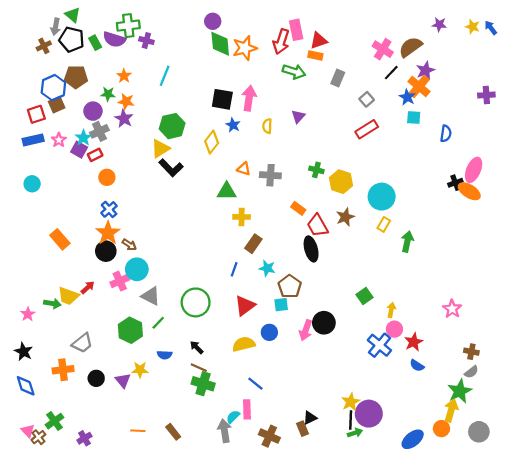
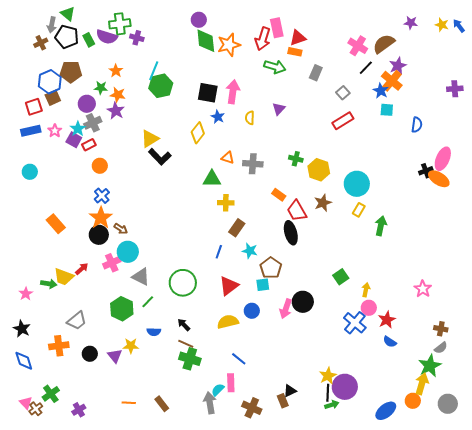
green hexagon: (172, 126) -> (161, 86), moved

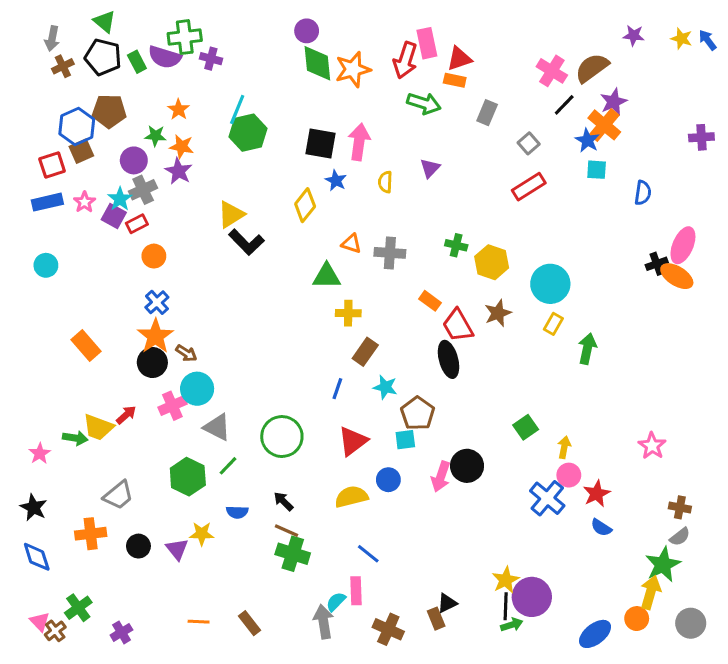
gray arrow: (52, 25) -> (52, 39), moved

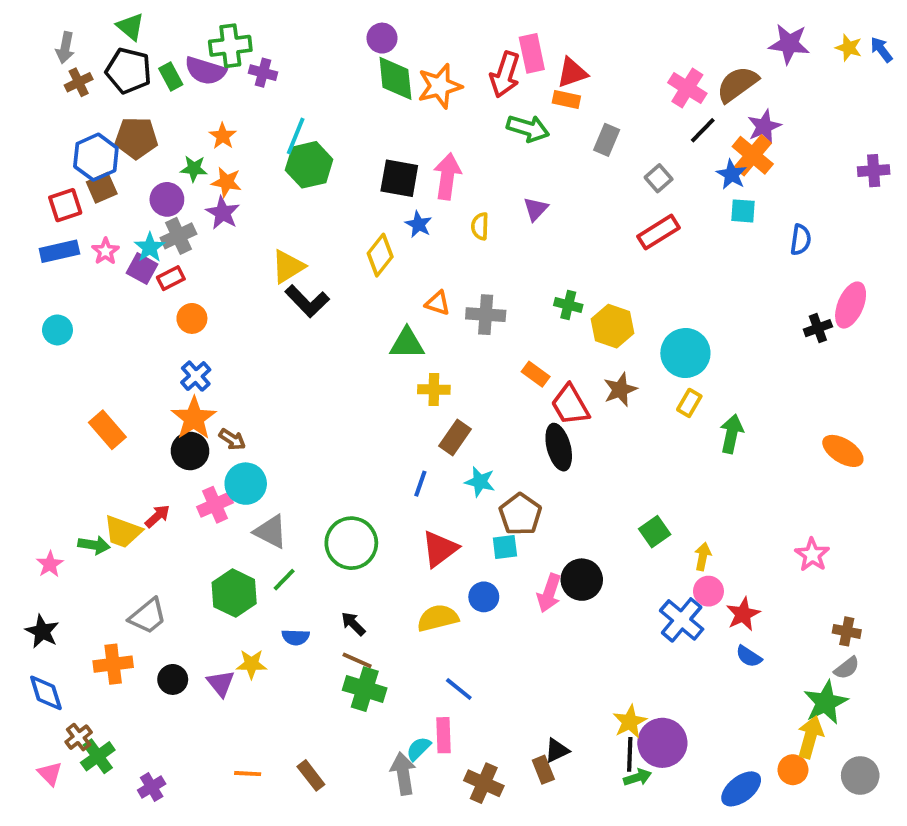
purple star: (634, 35) -> (789, 44), size x1.5
orange ellipse: (677, 276) -> (843, 451), moved
brown cross: (55, 631) -> (79, 737), moved

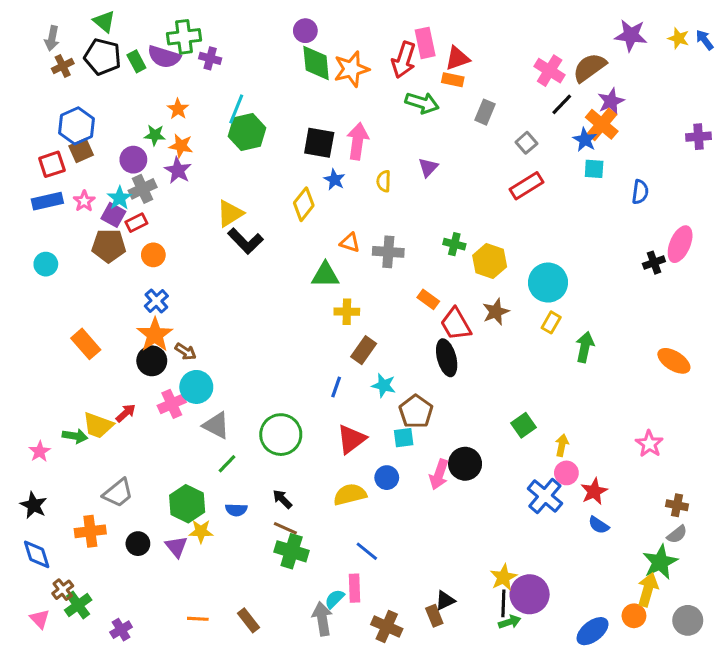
brown pentagon: (136, 138) -> (109, 246), moved
green hexagon: (234, 593) -> (187, 504), moved

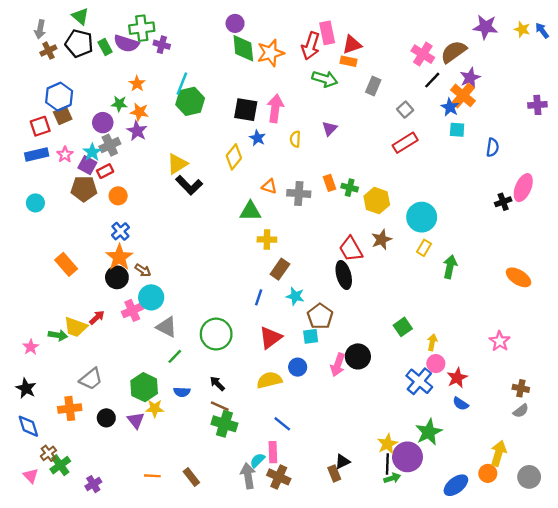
orange rectangle: (428, 299) -> (330, 183), moved, turned 35
green star: (660, 562) -> (429, 432), moved
brown cross: (387, 627) -> (279, 477), moved

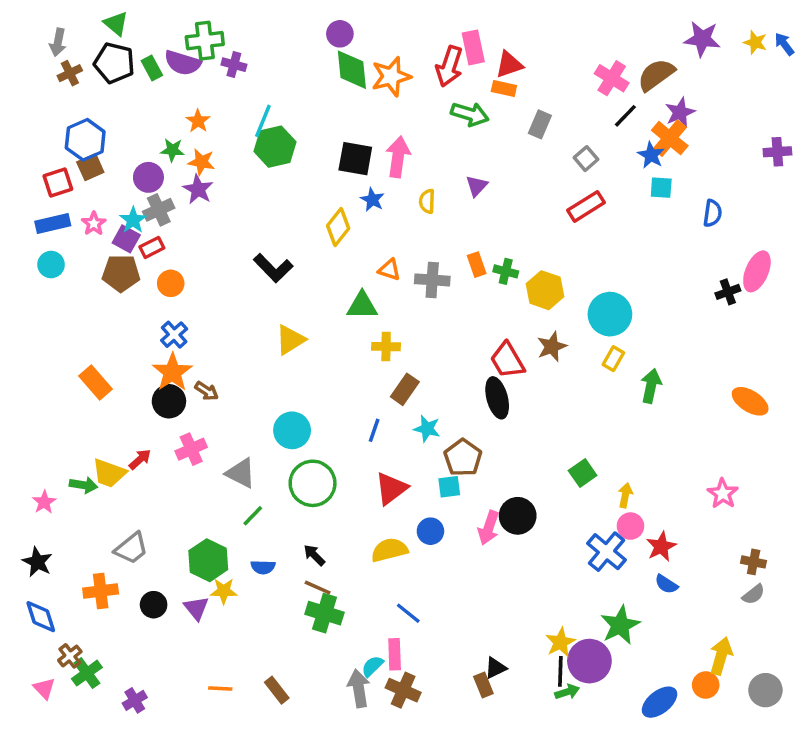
yellow triangle: (177, 164) -> (290, 340), moved
cyan circle: (35, 203) -> (51, 265), moved
cyan circle: (151, 297) -> (292, 430), moved

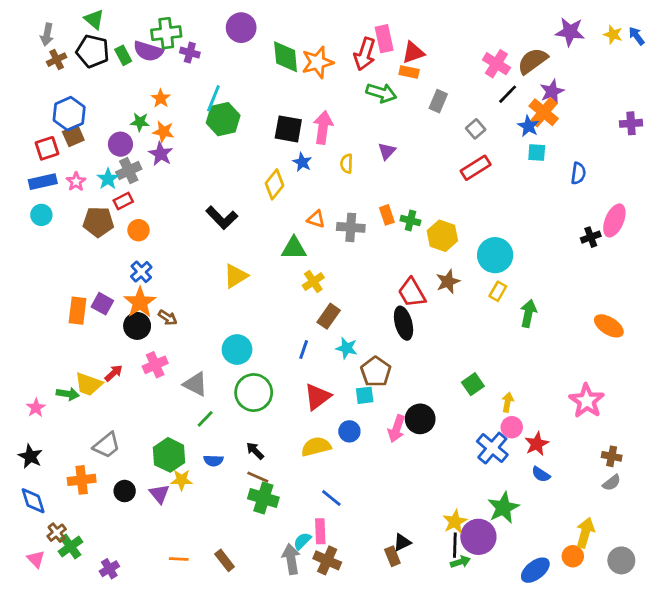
purple circle: (340, 34) -> (241, 28), moved, size x1.4
purple square: (126, 239) -> (102, 304), moved
yellow cross: (386, 347) -> (313, 282), turned -35
orange rectangle: (95, 382) -> (77, 311), turned 48
pink star: (723, 494) -> (587, 401), size x1.4

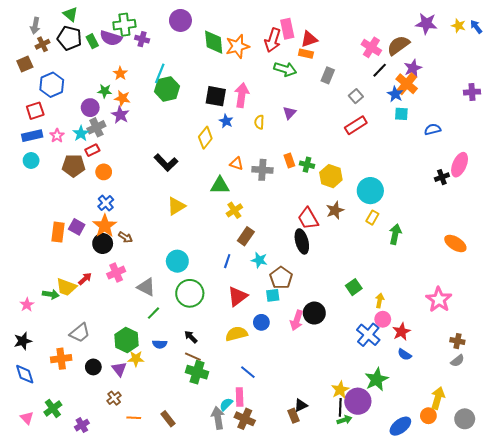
brown square: (73, 136) -> (25, 64), moved
blue semicircle: (578, 173) -> (433, 129), turned -112
black star: (30, 456) -> (23, 341), turned 30
brown cross: (57, 533) -> (114, 398), moved

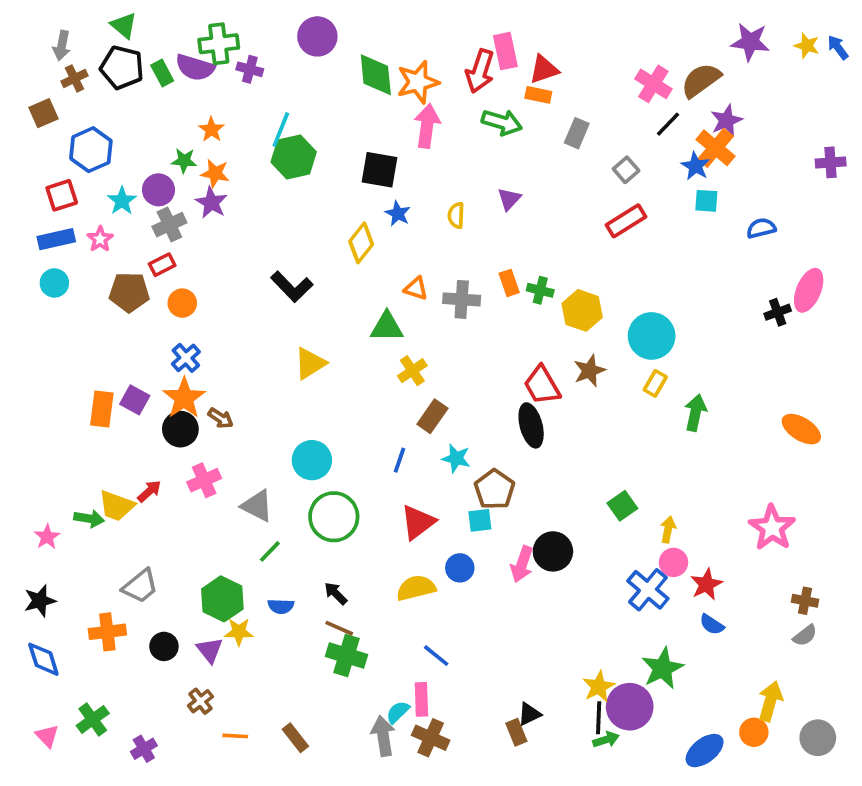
pink arrow: (242, 95) -> (427, 126), moved
cyan star: (81, 134) -> (122, 201), moved

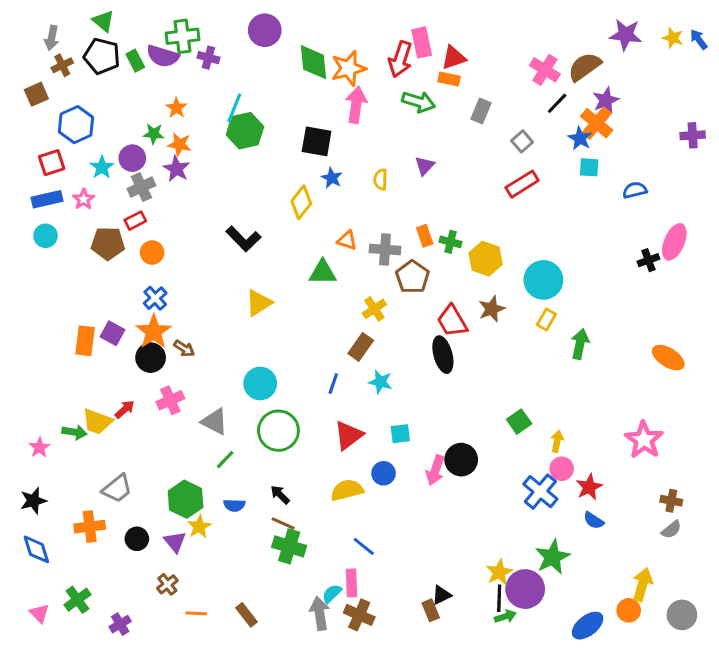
yellow cross: (412, 371) -> (374, 309), moved
brown pentagon: (495, 489) -> (412, 277), moved
yellow star: (239, 632) -> (199, 527), turned -30

